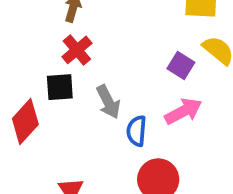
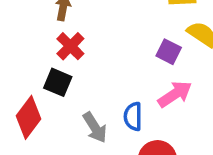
black square: (60, 87) -> (58, 82), turned 32
gray arrow: (108, 102) -> (95, 127), moved

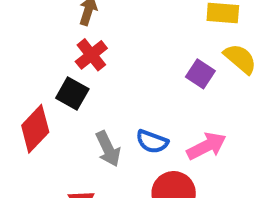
pink arrow: (175, 94) -> (206, 146), moved
blue semicircle: (133, 116) -> (152, 142), turned -76

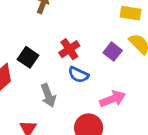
red cross: (91, 55) -> (69, 49), moved
blue semicircle: (152, 142) -> (78, 75), moved

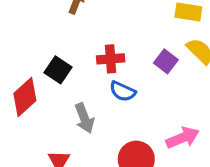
red cross: (69, 49) -> (111, 59), turned 30
pink arrow: (113, 99) -> (183, 138), moved

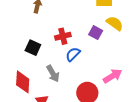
blue semicircle: (123, 91) -> (73, 54), turned 119
red diamond: (25, 97) -> (23, 82), moved, turned -35

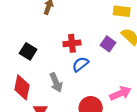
black square: (33, 48) -> (28, 51), moved

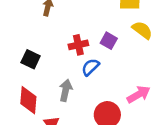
purple square: (108, 44) -> (109, 41), moved
gray arrow: (56, 82) -> (66, 90), turned -138

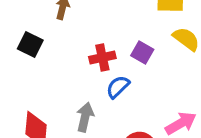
black square: (31, 59) -> (30, 45), moved

